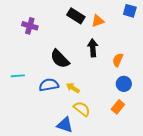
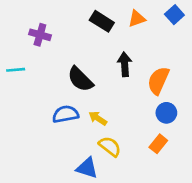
blue square: (130, 11) -> (174, 15), turned 32
orange triangle: (98, 21) -> (137, 19), moved
orange semicircle: (118, 60) -> (158, 81), size x1.5
cyan line: (18, 76) -> (16, 70), moved

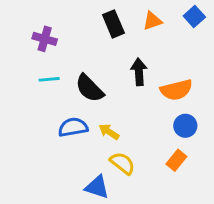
black rectangle: (102, 21) -> (113, 24), turned 35
cyan line: (16, 70) -> (49, 79), moved
orange semicircle: (158, 81) -> (176, 90), turned -128

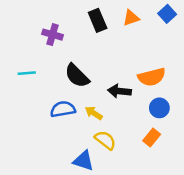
purple cross: (45, 39) -> (53, 35), moved
black arrow: (139, 72) -> (119, 91), moved, turned -80
cyan line: (49, 79) -> (27, 73), moved

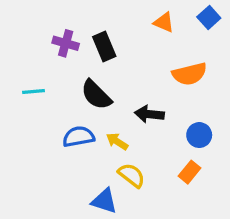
orange triangle: (131, 18) -> (164, 22), turned 42
black rectangle: (98, 20) -> (104, 47), moved
orange semicircle: (152, 77) -> (190, 74), moved

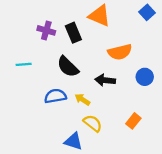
orange triangle: (164, 22) -> (99, 16), moved, size x1.5
orange semicircle: (190, 74) -> (120, 52), moved
blue circle: (199, 135) -> (145, 77), moved

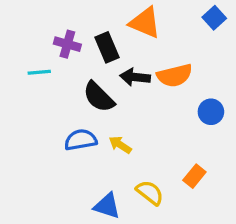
cyan line: (24, 64) -> (39, 72), moved
black arrow: (105, 80) -> (135, 77), moved
yellow semicircle: (93, 123) -> (150, 193), moved

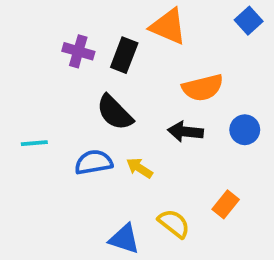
black rectangle: (107, 47) -> (124, 55), turned 44
cyan line: (39, 72) -> (34, 143), moved
black arrow: (135, 77) -> (185, 132), moved

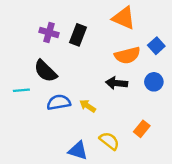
blue square: (249, 21) -> (156, 46), moved
orange triangle: (168, 26) -> (124, 18), moved
black semicircle: (115, 113) -> (45, 71), moved

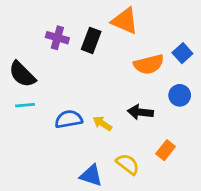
orange triangle: (124, 18) -> (125, 21), moved
black semicircle: (45, 71) -> (22, 74), moved
black arrow: (117, 83) -> (140, 112), moved

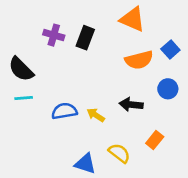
orange triangle: (125, 21) -> (132, 19), moved

